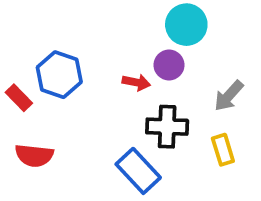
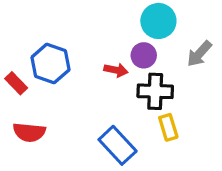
gray arrow: (229, 96) -> (199, 54), moved
black cross: (167, 127) -> (155, 91), moved
yellow rectangle: (223, 150) -> (168, 127), moved

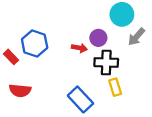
cyan circle: (158, 21) -> (122, 14), moved

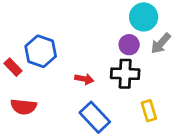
purple circle: (98, 38) -> (129, 45), moved
red arrow: (79, 48) -> (84, 79), moved
yellow rectangle: (115, 87) -> (149, 111), moved

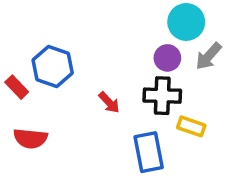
red arrow: (84, 79) -> (109, 102), turned 36
yellow rectangle: (149, 111) -> (191, 126), moved, turned -54
blue rectangle: (95, 117) -> (149, 152), moved, turned 32

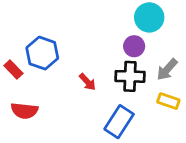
gray arrow: (208, 56) -> (167, 70), moved
yellow rectangle: (191, 126) -> (168, 101), moved
blue rectangle: (149, 152) -> (119, 122), turned 44

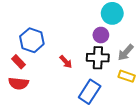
red rectangle: (13, 70) -> (19, 62), moved

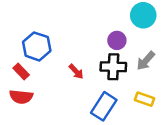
cyan circle: (112, 13) -> (143, 15), moved
yellow rectangle: (127, 76) -> (144, 99), moved

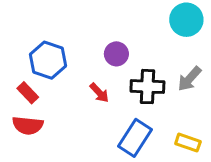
purple circle: (117, 40) -> (116, 54), moved
yellow rectangle: (144, 99) -> (188, 143), moved

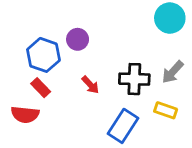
purple circle: (116, 54) -> (78, 39), moved
red rectangle: (28, 93) -> (41, 88), moved
yellow rectangle: (188, 143) -> (166, 110), moved

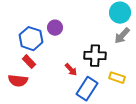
gray arrow: (173, 72) -> (122, 36), moved
red arrow: (90, 85) -> (71, 70), moved

